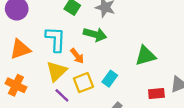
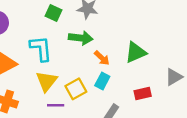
orange arrow: (77, 56) -> (102, 58), moved
red rectangle: (156, 94) -> (143, 93), moved
purple line: (62, 95) -> (56, 105), turned -35

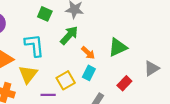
green arrow: (81, 38) -> (69, 35), turned -54
yellow triangle: (47, 81) -> (28, 74), moved
red rectangle: (143, 93) -> (124, 83), turned -32

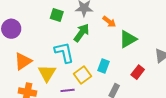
cyan L-shape: (34, 45) -> (64, 52), moved
orange arrow: (88, 53) -> (109, 22), moved

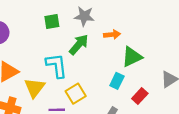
green square: (57, 15) -> (52, 21), turned -32
orange arrow: (109, 22) -> (112, 35), turned -48
cyan rectangle: (103, 66) -> (117, 81), moved

